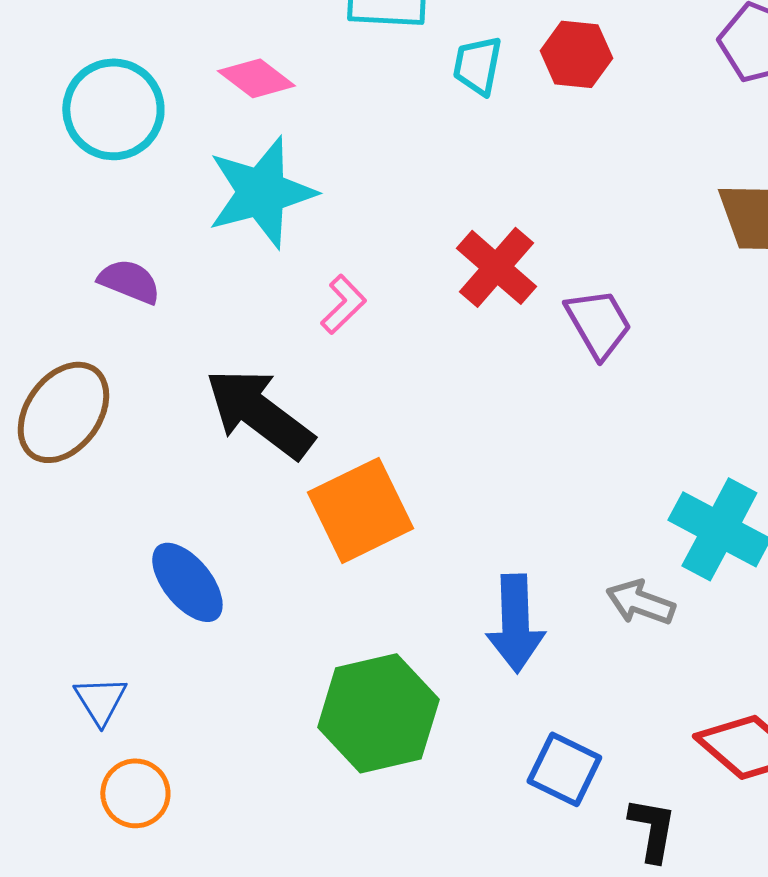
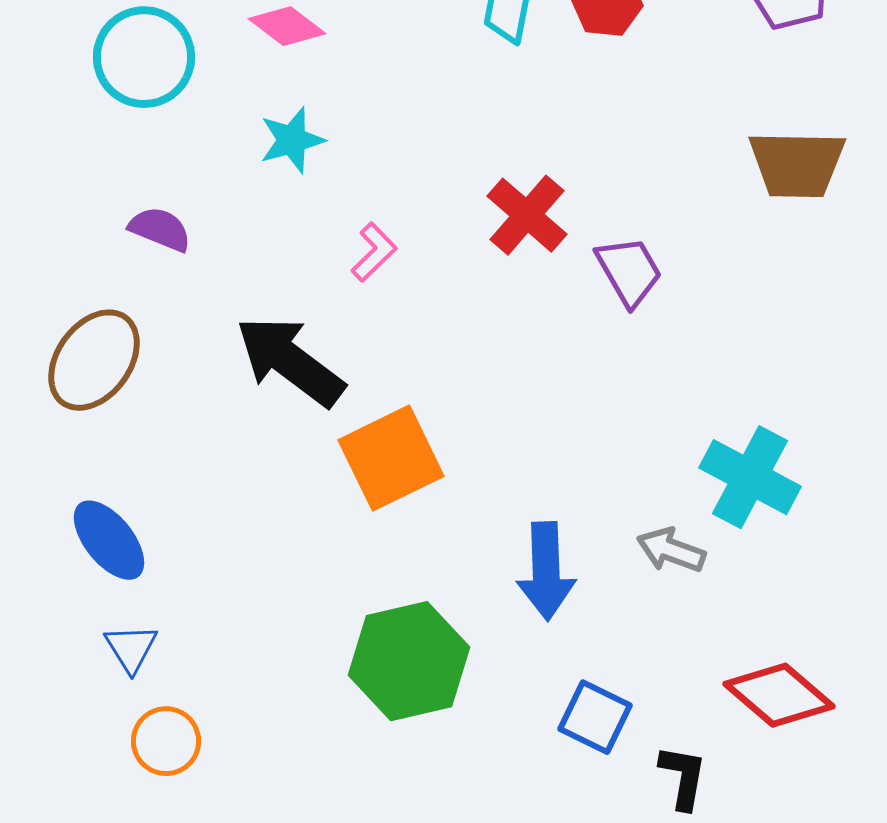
cyan star: (261, 192) -> (292, 140), size x0.6
blue ellipse: (187, 582) -> (109, 540), moved

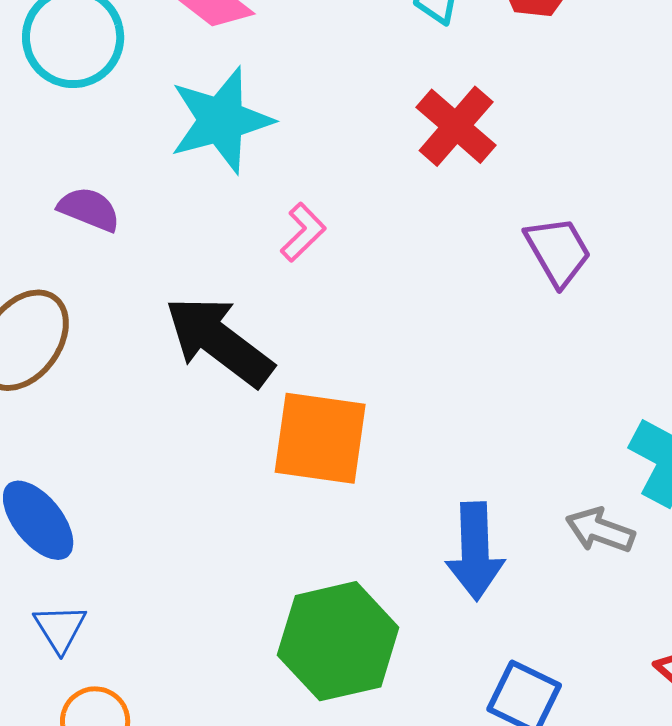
cyan star: (292, 140) -> (221, 120), size x1.6
red cross: (527, 215) -> (456, 126), moved
orange square: (391, 458) -> (320, 438), turned 34

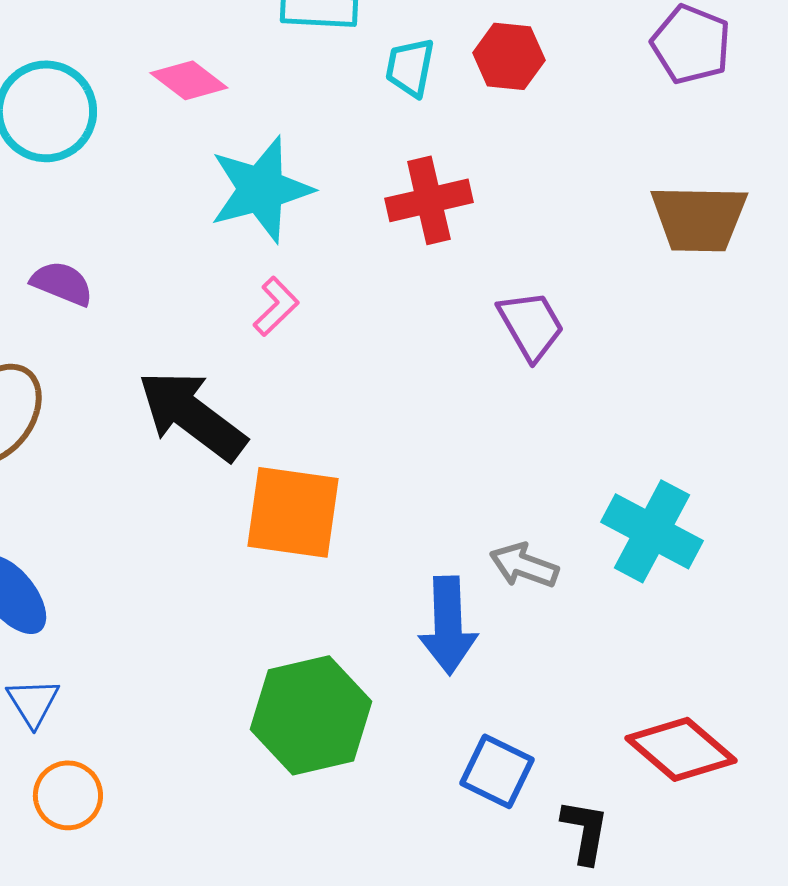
cyan star: (221, 120) -> (261, 189), moved
red cross: (456, 126) -> (429, 200), turned 36
gray arrow: (600, 530) -> (524, 565), moved

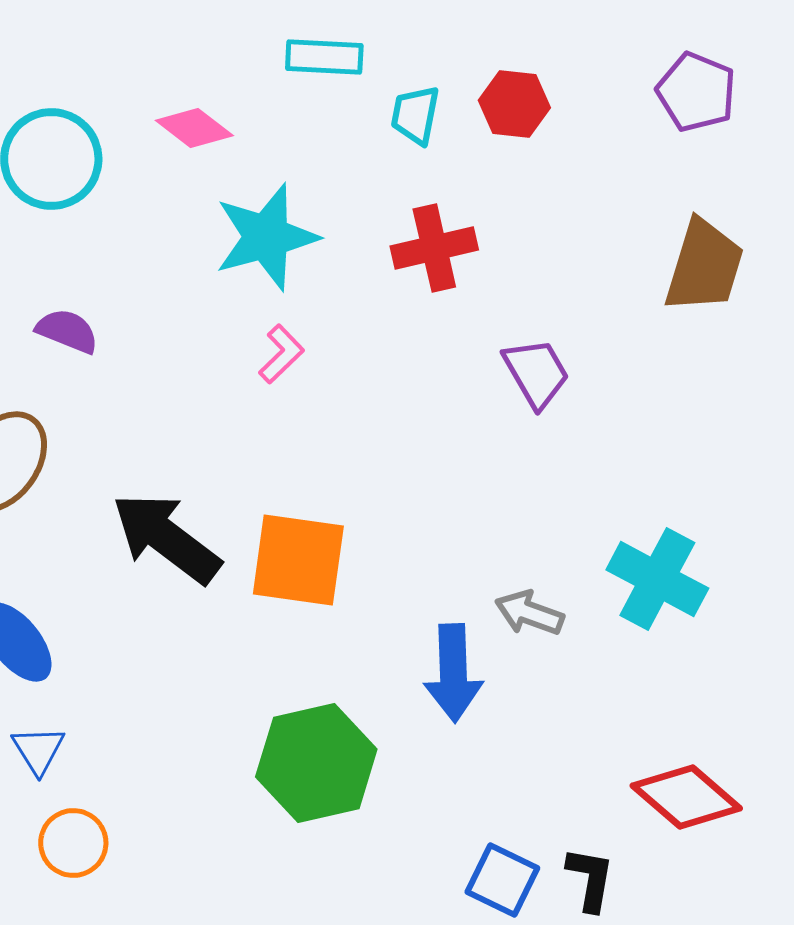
brown trapezoid: (699, 218) -> (704, 266), turned -74
black arrow: (192, 415) -> (166, 538), moved
blue square: (497, 771) -> (502, 880), moved

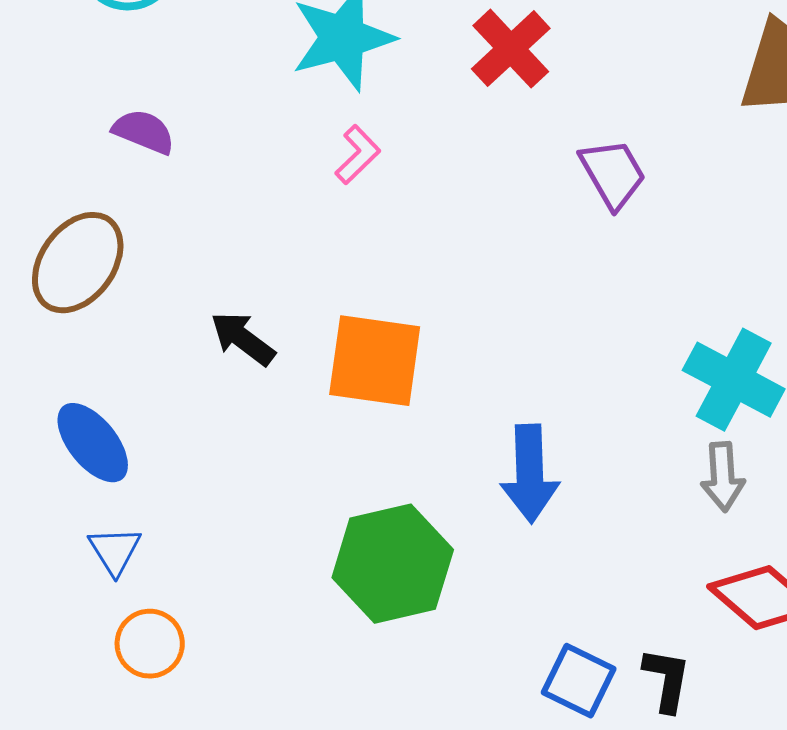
red cross: (434, 248) -> (511, 49), turned -30
black arrow: (166, 538) -> (243, 339), size x0.6
gray arrow: (529, 613) -> (723, 477), moved, turned -114

